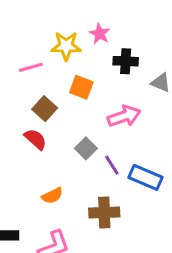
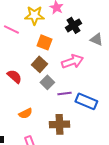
black cross: (126, 61) -> (73, 25), turned -35
pink line: (31, 67) -> (11, 29), turned 42
brown square: (45, 109) -> (39, 64), moved
purple line: (112, 165) -> (64, 93), turned -64

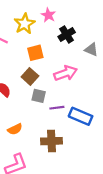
yellow star: (34, 15) -> (25, 24), turned -30
orange square: (44, 42) -> (35, 53), turned -35
gray square: (47, 82) -> (39, 96), turned -32

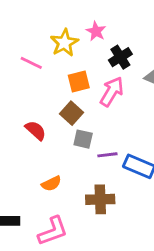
pink arrow: (65, 73) -> (112, 92), moved, turned -40

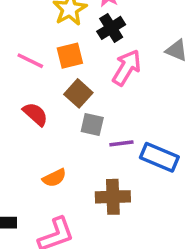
black cross: (120, 57) -> (111, 28), moved
pink line: (31, 63) -> (30, 61), moved
orange square: (79, 82) -> (70, 56), moved

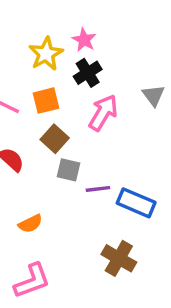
gray triangle: (177, 50) -> (153, 95), turned 30
brown cross: (113, 197) -> (119, 258), moved, turned 32

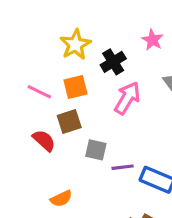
pink star: (84, 40) -> (152, 40), moved
brown square: (55, 139) -> (69, 122), moved, turned 30

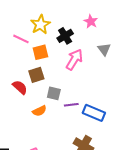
pink line: (39, 92) -> (21, 39), moved
orange semicircle: (61, 199) -> (39, 111), moved

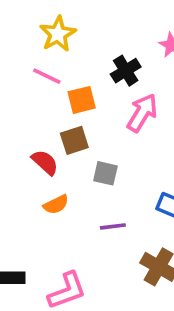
yellow star: (40, 25) -> (58, 34), moved
purple line: (71, 105) -> (113, 226), moved
orange semicircle: (39, 111) -> (56, 204), moved

